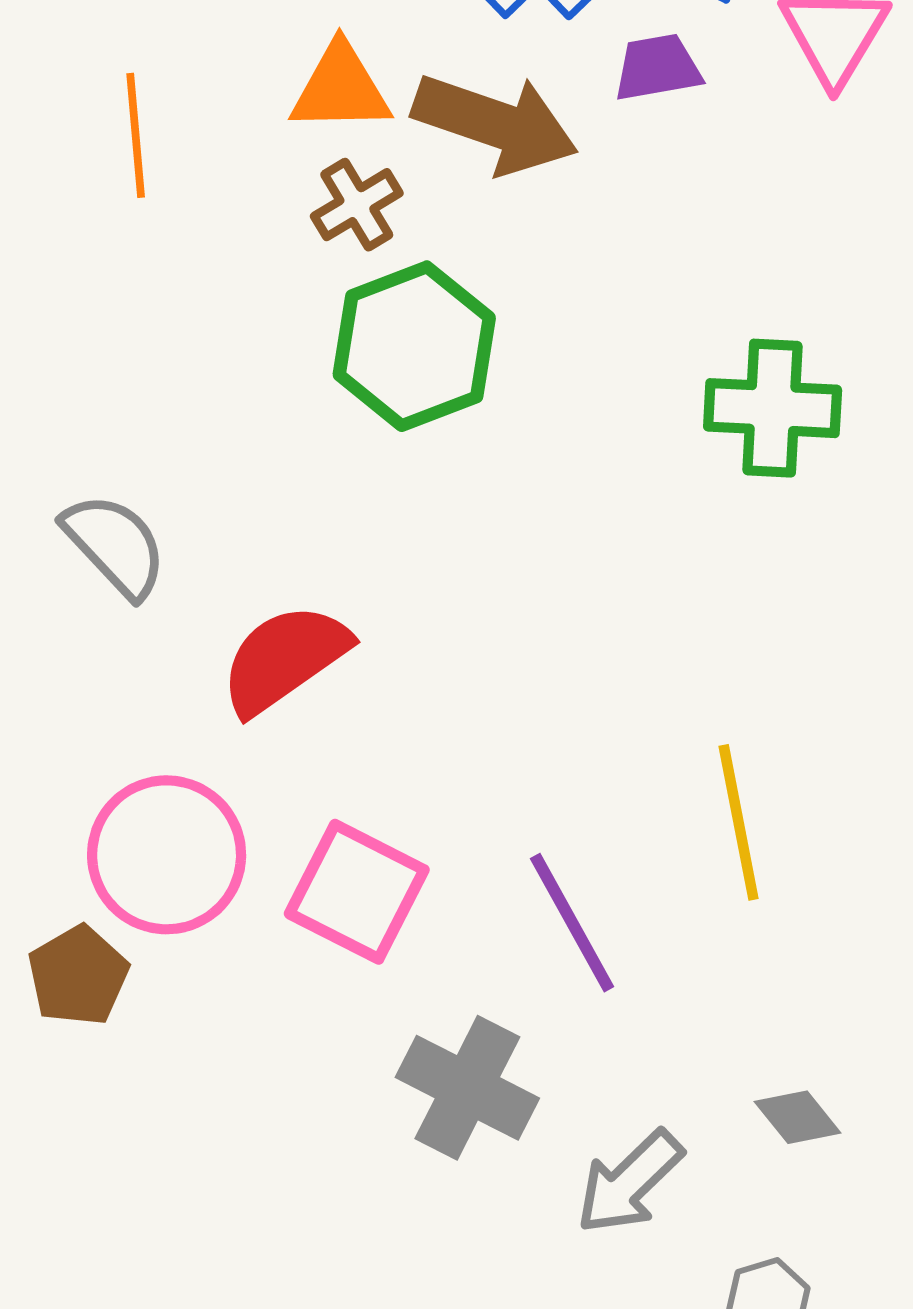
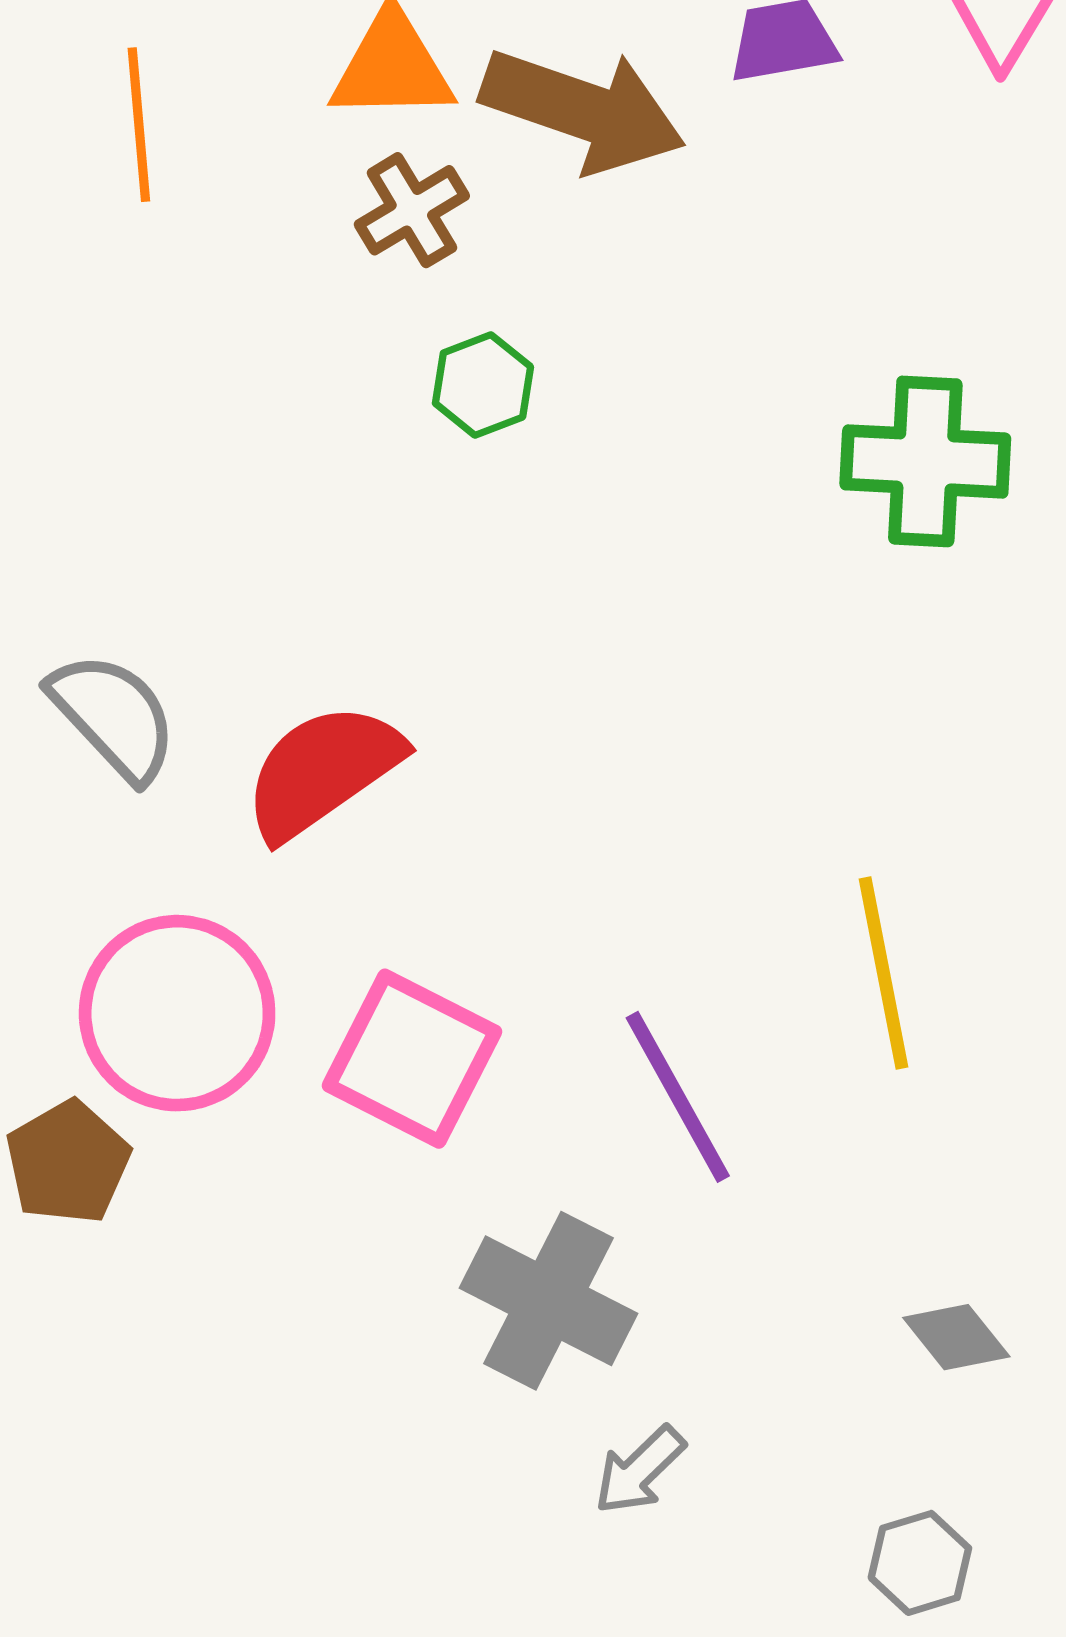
green hexagon: (414, 346) -> (483, 385), size x0.5
gray semicircle: (115, 545) -> (113, 716), moved
gray arrow: (630, 1182) -> (640, 1470), moved, size x0.7

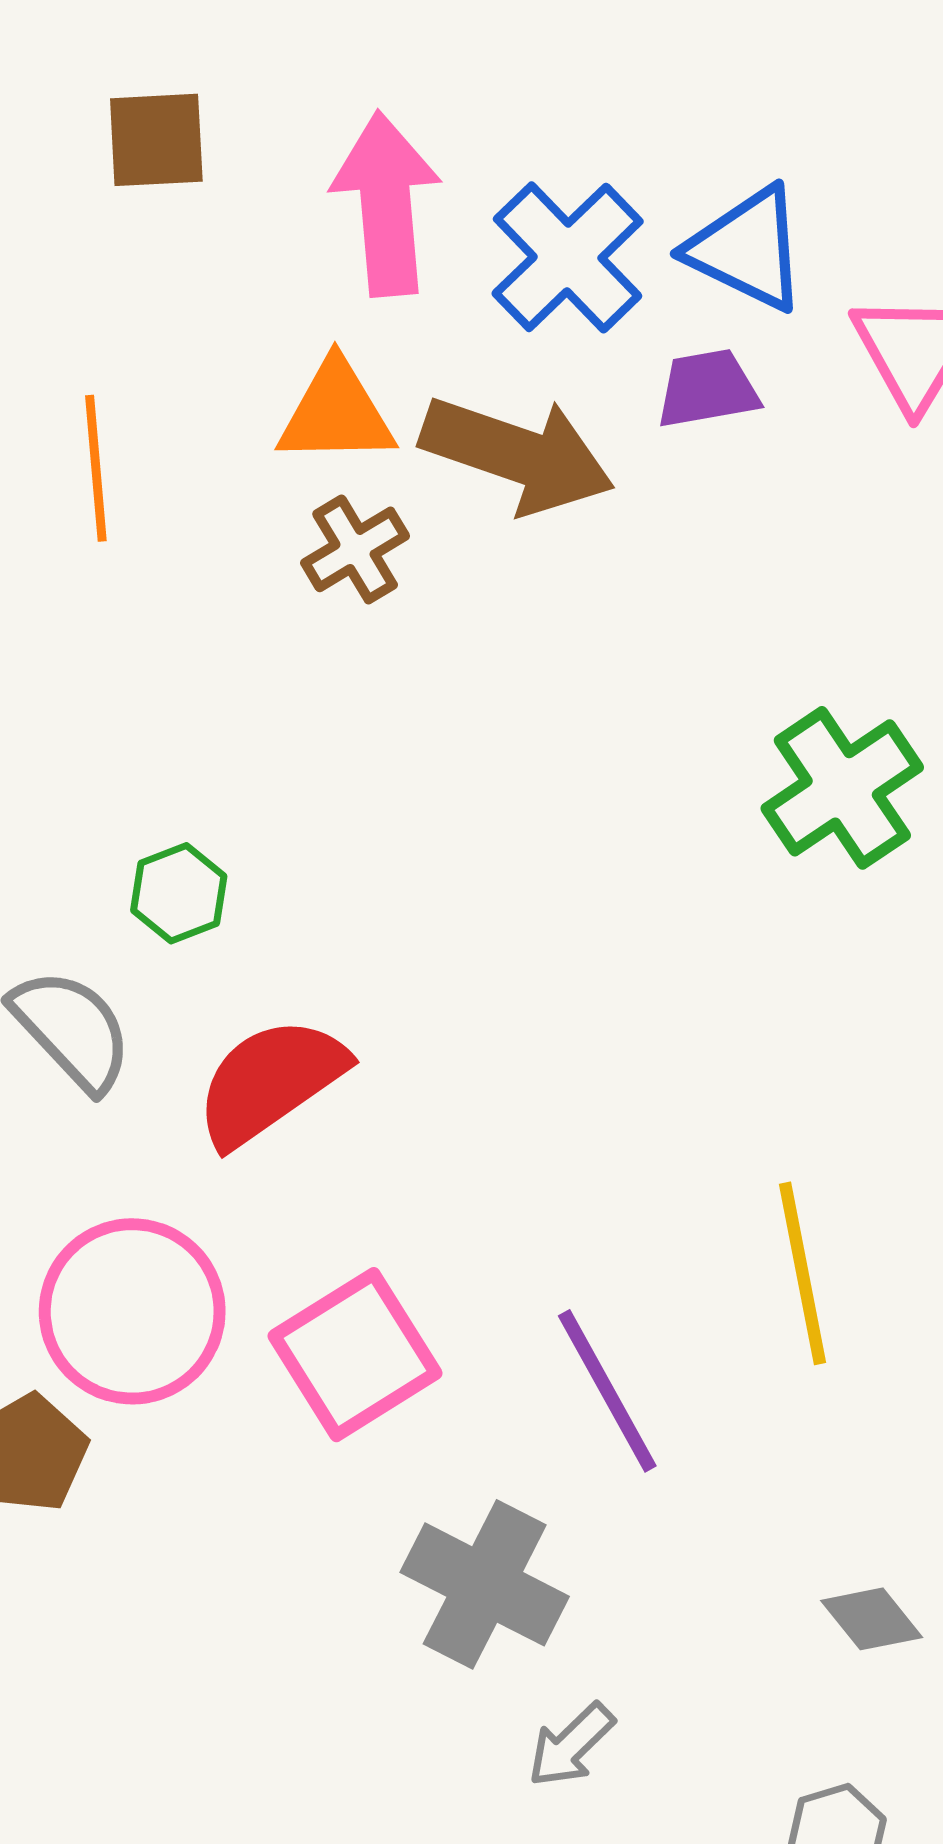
green hexagon: (483, 385) -> (179, 893), moved
green cross: (925, 461) -> (842, 788), turned -37
pink square: (412, 1059) -> (355, 1355), turned 31

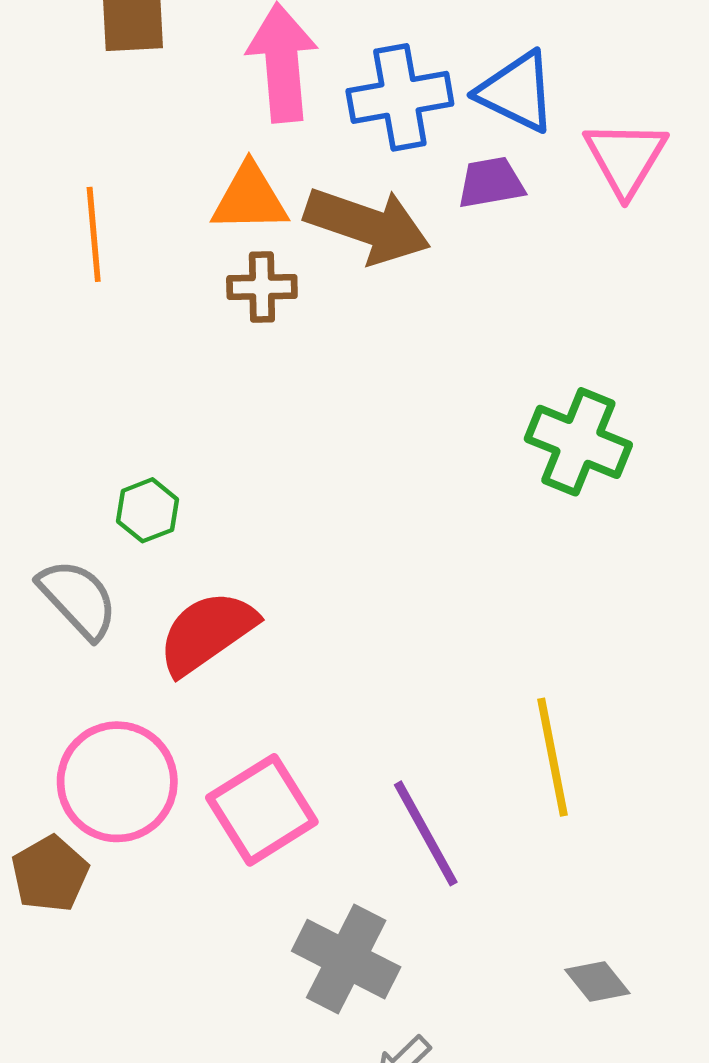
blue cross: (568, 257) -> (400, 97), turned 34
brown cross: (355, 549) -> (262, 287), turned 30
green cross: (842, 788) -> (578, 442), turned -34

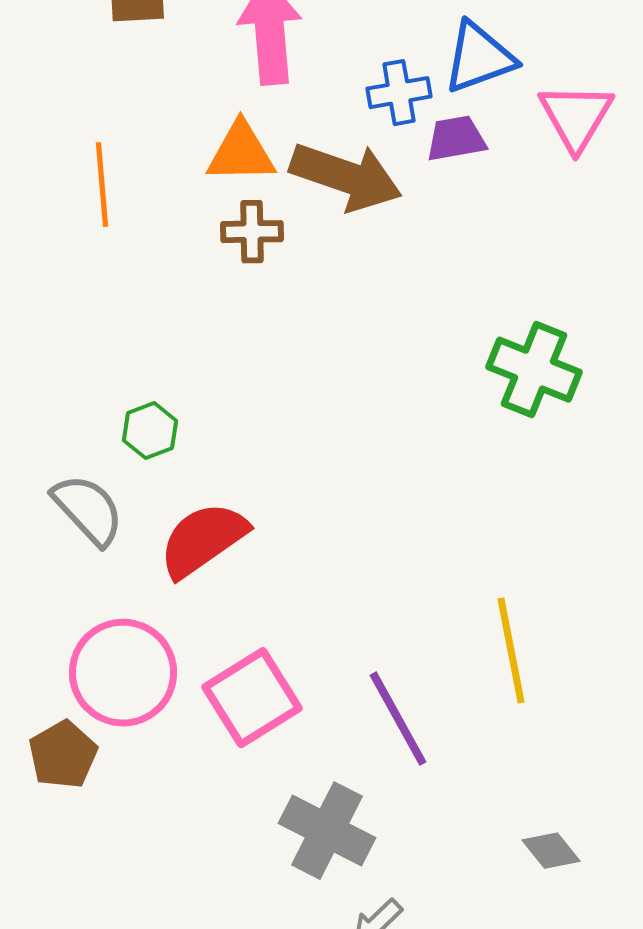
blue triangle: (517, 92) -> (479, 58), turned -46
blue cross: (400, 97) -> (399, 93), moved, size x0.7

